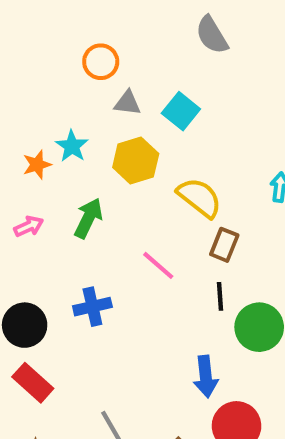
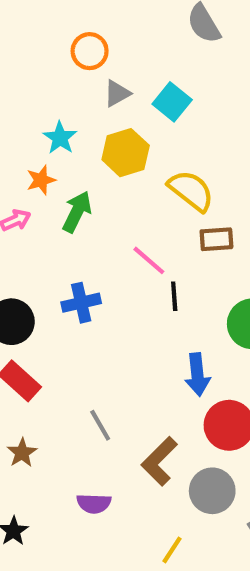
gray triangle: (127, 103) -> (117, 93), turned -36
orange star: (37, 165) -> (41, 180), moved
brown rectangle: (224, 245) -> (216, 239), turned 64
black line: (220, 296) -> (174, 296), moved

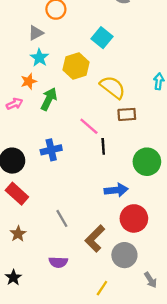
gray triangle: (117, 93) -> (36, 33), moved
blue arrow: (197, 375) -> (116, 190), turned -90

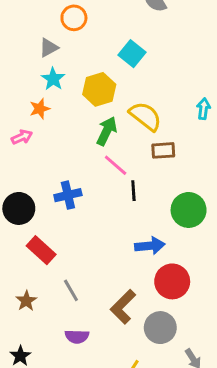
green arrow: (49, 99) -> (107, 131), moved
red rectangle: (17, 194) -> (41, 250), moved
gray line: (62, 218) -> (71, 290), moved

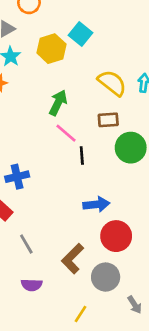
yellow hexagon: (99, 89) -> (51, 49), moved
yellow semicircle: (145, 116) -> (112, 83), moved
blue cross: (68, 195) -> (17, 177), moved
green circle: (189, 210) -> (131, 148), moved

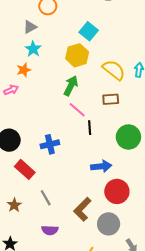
yellow hexagon: (51, 49) -> (77, 55), moved
green circle: (131, 148) -> (128, 137), moved
blue cross: (17, 177) -> (50, 144), moved

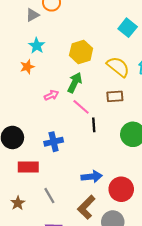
gray triangle: (30, 27) -> (32, 15), moved
cyan square: (89, 31) -> (128, 28), moved
pink arrow: (11, 90) -> (51, 95), moved
blue arrow: (101, 166) -> (92, 177), moved
red rectangle: (25, 169) -> (28, 167), turned -42

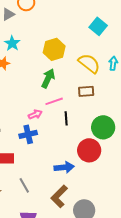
pink arrow: (51, 95) -> (35, 114), moved
pink line: (81, 107) -> (54, 101), turned -60
red circle: (121, 189) -> (89, 150), moved

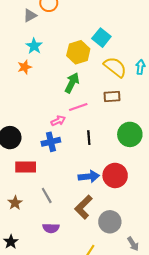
cyan square: (98, 26) -> (101, 38), moved
black line: (66, 118) -> (89, 138), moved
red circle: (89, 150) -> (115, 175), moved

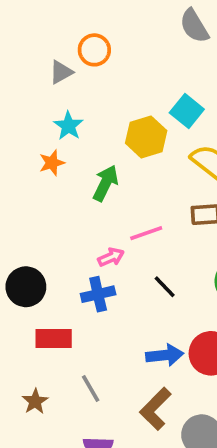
green arrow: (72, 83) -> (105, 183), moved
black line: (89, 138) -> (165, 287), turned -40

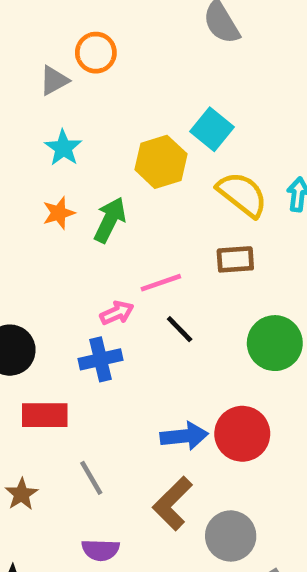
orange star: (52, 163) -> (59, 213), moved
black line: (165, 287) -> (180, 329), moved

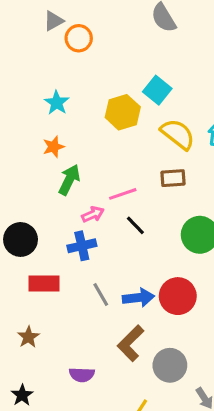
gray triangle: (54, 80) -> (54, 21), moved
green arrow: (110, 220) -> (69, 180), moved
gray line: (91, 478) -> (101, 295), moved

